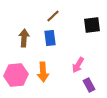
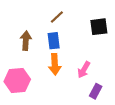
orange arrow: (43, 72) -> (55, 64), moved
purple rectangle: (89, 85) -> (96, 91), turned 56

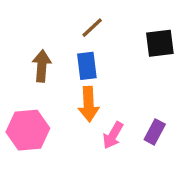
pink arrow: (84, 70) -> (113, 135), moved
purple rectangle: (96, 91) -> (155, 132), moved

